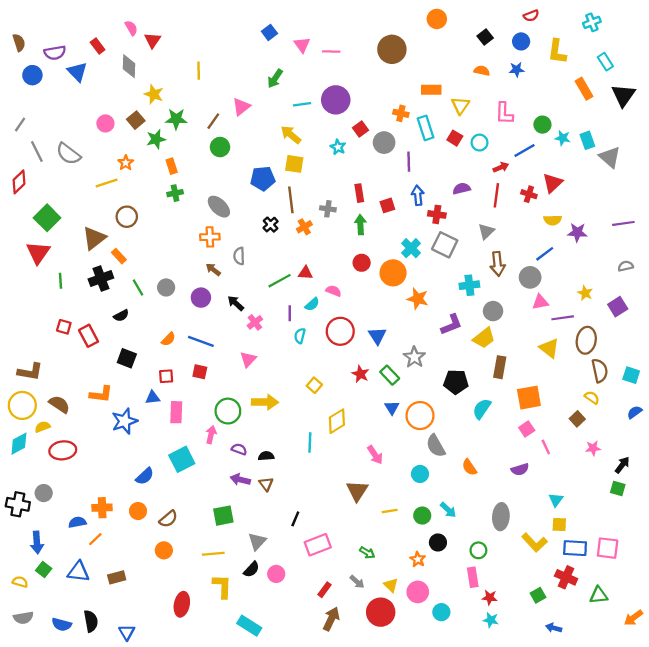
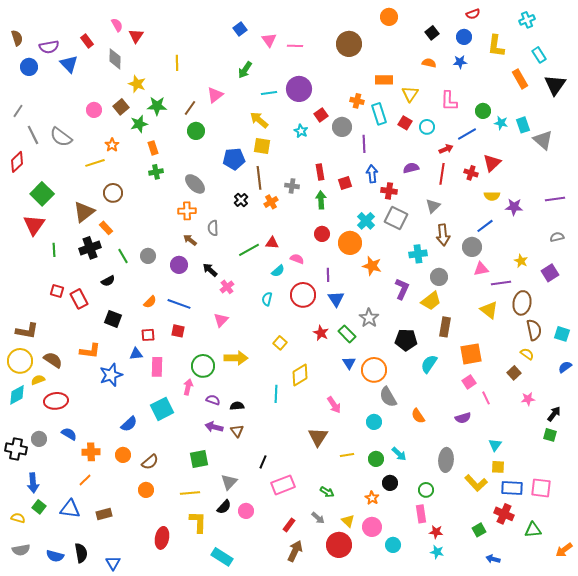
purple line: (290, 313) -> (328, 275), moved
purple L-shape: (451, 325) -> (402, 289), turned -45
blue semicircle: (77, 522) -> (69, 434), moved, turned 42

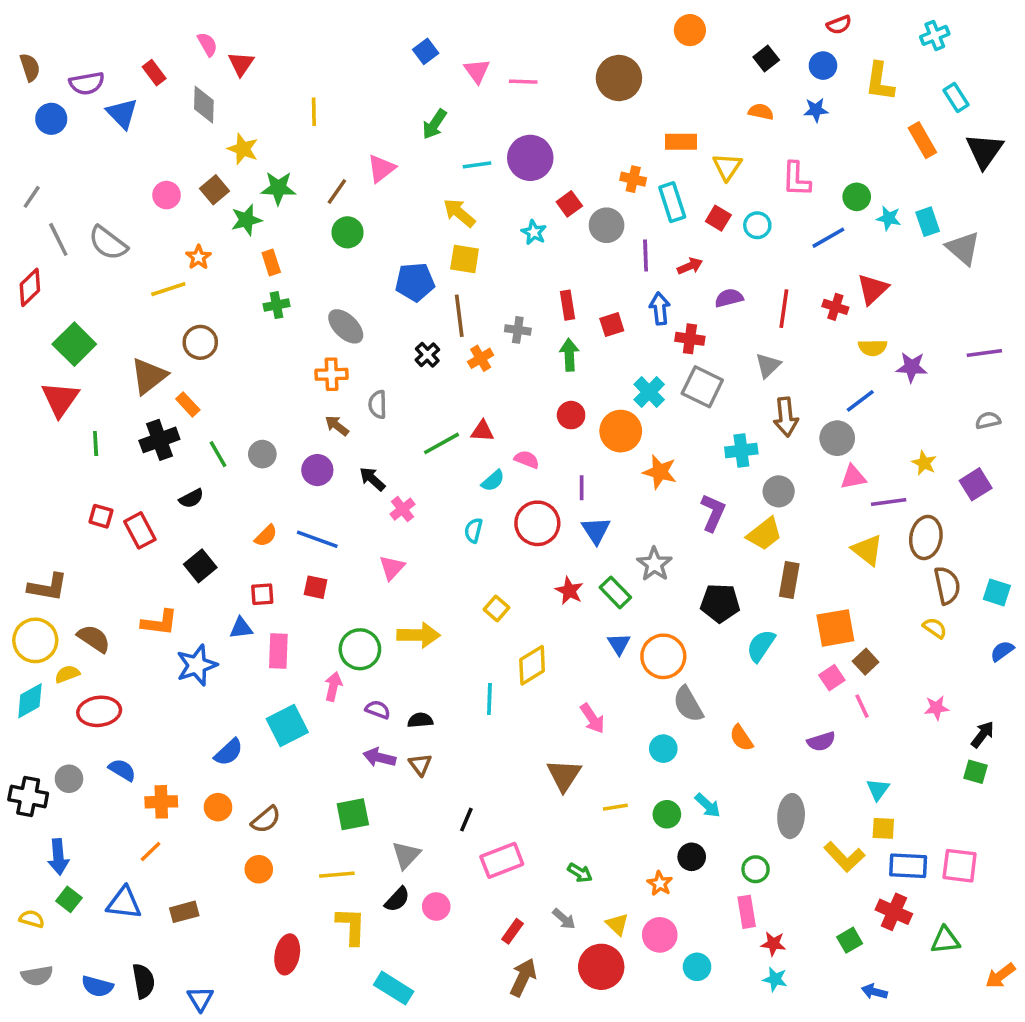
red arrow: (446, 149) -> (690, 266), moved
black square: (113, 319) -> (200, 566), turned 30
brown square: (514, 373) -> (866, 662), moved

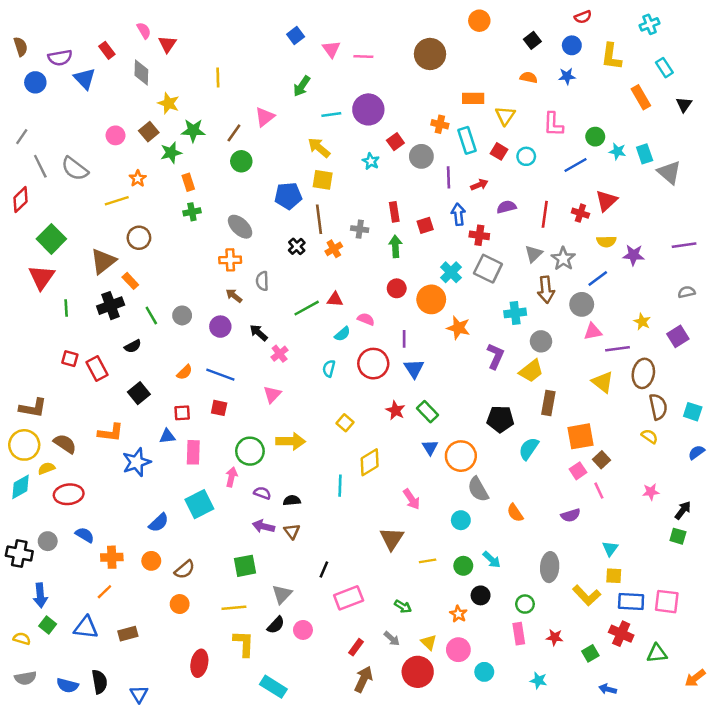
black triangle: (984, 151) -> (684, 105), size x0.6
gray star: (654, 564) -> (563, 259), moved
red star: (773, 944) -> (555, 637), moved

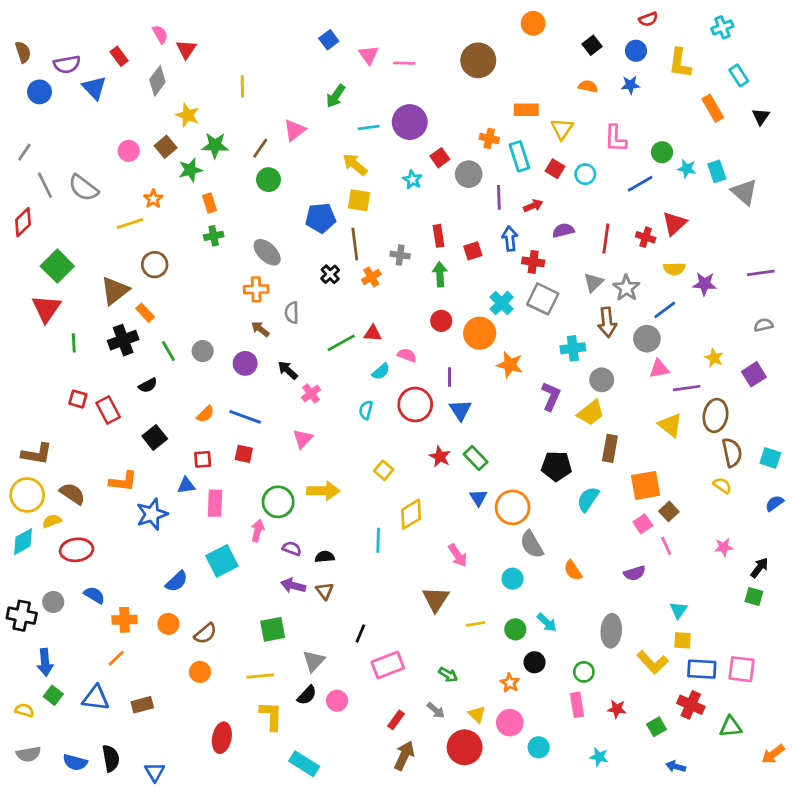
gray diamond: (141, 72) -> (157, 81), turned 35

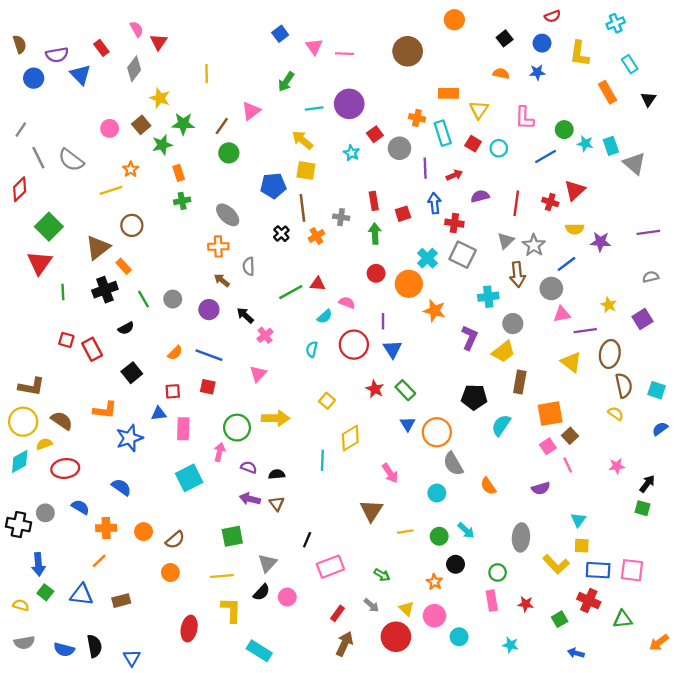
blue semicircle: (177, 581) -> (121, 487), moved, turned -102

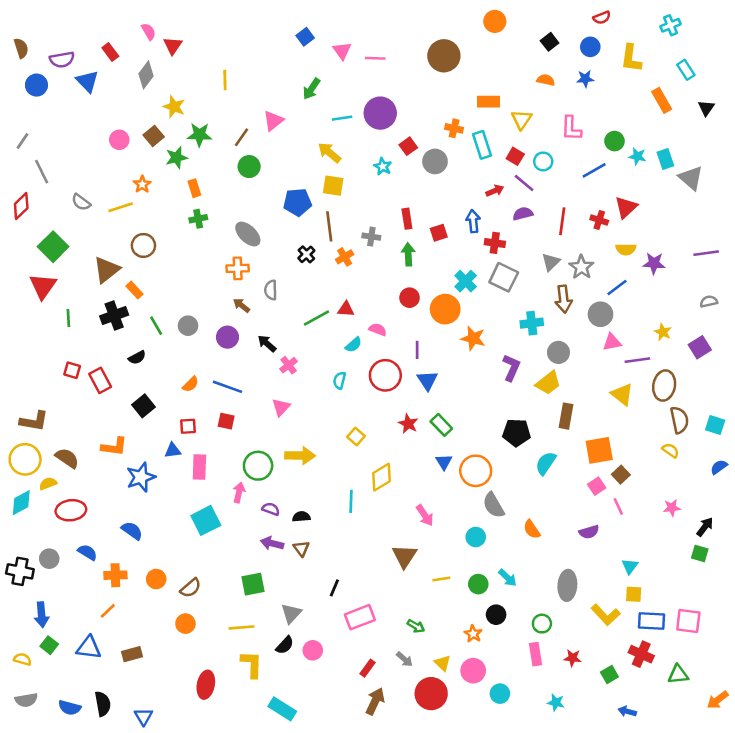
gray semicircle: (71, 160) -> (81, 202), moved, size x0.7
purple line: (425, 168) -> (524, 183), moved, turned -48

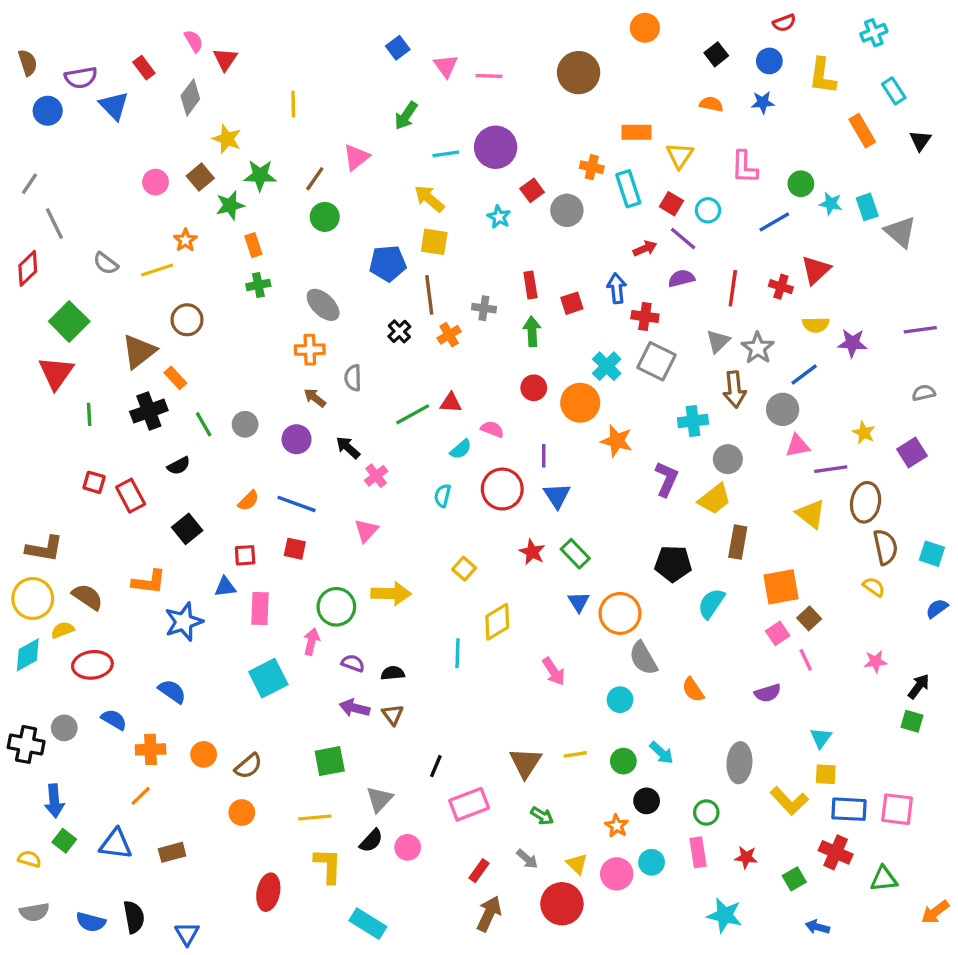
brown triangle: (404, 556) -> (525, 763), moved
cyan circle: (500, 694) -> (652, 862), moved
cyan star: (556, 703) -> (725, 915), size x1.5

